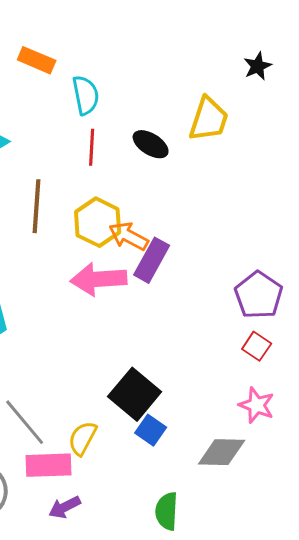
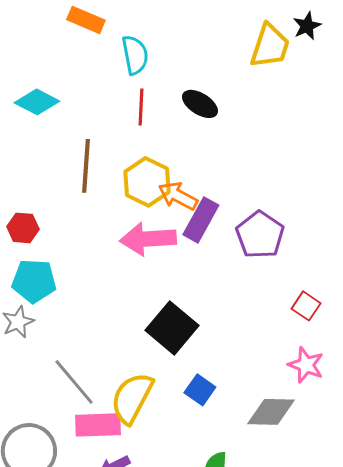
yellow trapezoid: (209, 119) -> (270, 46), moved
purple pentagon: (259, 295) -> (260, 235), moved
black square: (135, 394) -> (172, 328), moved
yellow semicircle: (83, 438) -> (132, 398), size x1.5

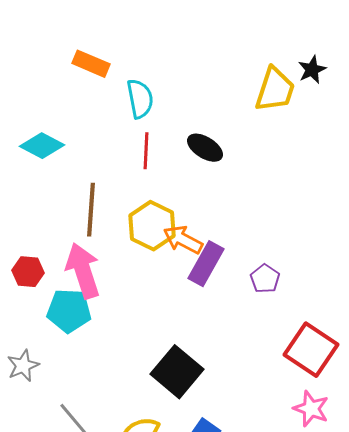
purple pentagon: (260, 235) -> (265, 279), size x0.6
pink arrow: (148, 239) -> (83, 271), moved, turned 76
cyan pentagon: (34, 281) -> (69, 311), moved
red square: (306, 306) -> (311, 350), size x1.8

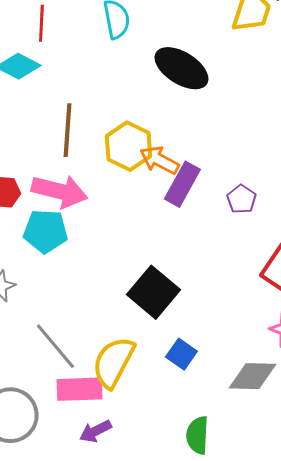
black ellipse: (205, 148) -> (181, 68), size x1.5
red line: (146, 151) -> (41, 23), moved
pink arrow: (83, 271) -> (59, 191), turned 122

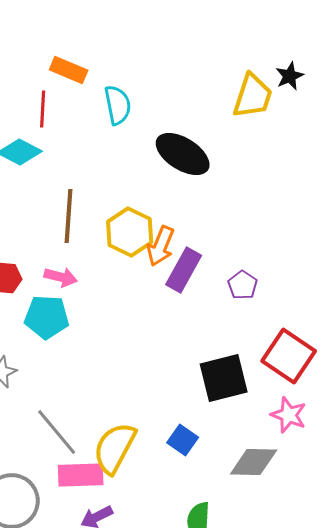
orange arrow: (159, 160) -> (161, 246), turned -96
pink arrow: (59, 191) -> (61, 277), size x0.6
black square: (153, 292) -> (224, 378), moved, turned 36

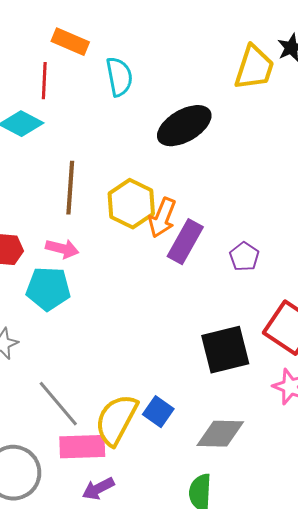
black ellipse: (183, 154) -> (184, 126), turned -62
blue square: (183, 440) -> (158, 412), moved
gray diamond: (254, 462) -> (220, 434), moved

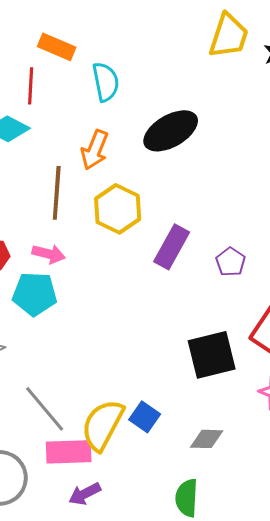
yellow trapezoid: (254, 68) -> (229, 36), moved
orange arrow: (162, 218) -> (95, 150), moved
gray diamond: (220, 434) -> (207, 439), size x0.7

